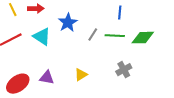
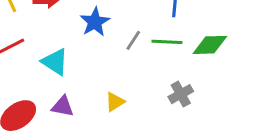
cyan triangle: (42, 37) -> (55, 62), moved

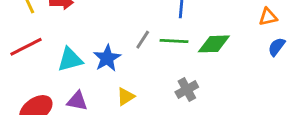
blue star: (95, 22) -> (107, 58), moved
cyan triangle: (55, 62) -> (70, 60), turned -48

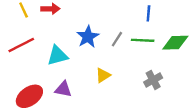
blue star: (107, 58) -> (88, 37), moved
yellow triangle: (126, 97) -> (103, 75), moved

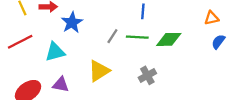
blue star: (88, 37) -> (72, 23), moved
yellow triangle: (103, 75) -> (99, 71), size x1.5

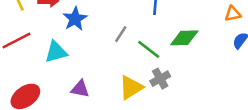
green line: (137, 37) -> (149, 49), moved, turned 35
yellow triangle: (99, 71) -> (131, 88), moved
purple triangle: (61, 84) -> (80, 89), moved

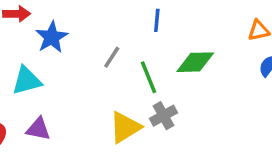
green line: (149, 49) -> (148, 77), turned 30
purple triangle: (80, 89) -> (38, 129), moved

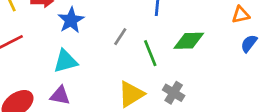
cyan triangle: (27, 81) -> (65, 61), moved
gray cross: (164, 116) -> (174, 93), moved, turned -30

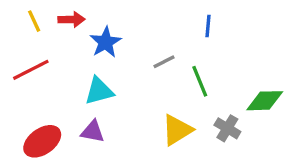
gray line: (120, 37) -> (164, 62), turned 30
green diamond: (189, 41) -> (265, 101), moved

